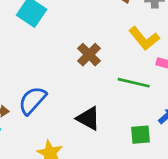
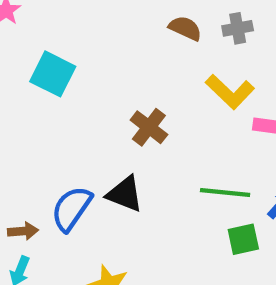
green line: (134, 83) -> (225, 193), moved
black triangle: (88, 118) -> (125, 194), moved

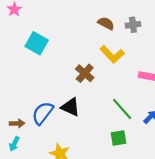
yellow L-shape: (230, 92) -> (112, 54), moved
green line: (225, 193) -> (122, 109), turned 40
green square: (243, 239) -> (119, 138), moved

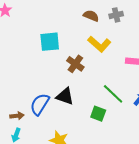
cyan square: (37, 43) -> (50, 42), moved, turned -30
green square: (119, 138) -> (98, 114), moved, turned 35

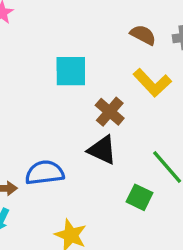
black triangle: (65, 96) -> (102, 150), moved
blue semicircle: (40, 104) -> (45, 173), turned 45

